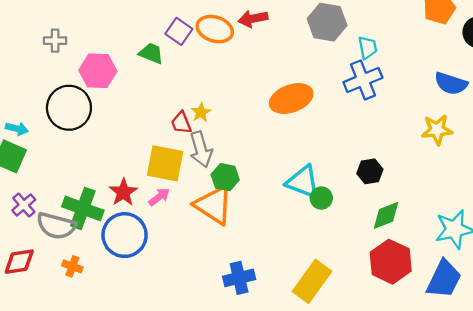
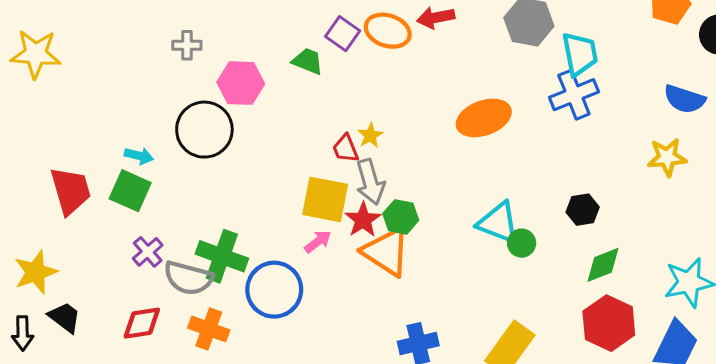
cyan trapezoid: (368, 48) -> (580, 54), size x1.5
red star: (123, 192) -> (363, 220), moved
orange cross: (72, 266) -> (209, 329), size x1.5

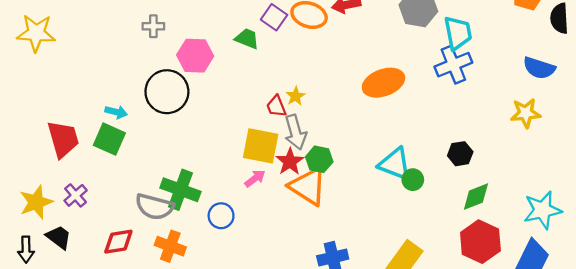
purple cross: (148, 252) -> (76, 195), moved
blue circle: (274, 290) -> (221, 216), size x0.6

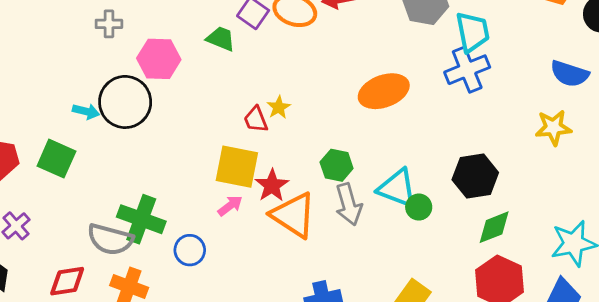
cyan arrow: (116, 112) -> (86, 111), moved
gray arrow: (295, 132) -> (349, 204), moved
black hexagon: (460, 154) -> (475, 176), size x1.5
green hexagon: (319, 159) -> (337, 165), moved

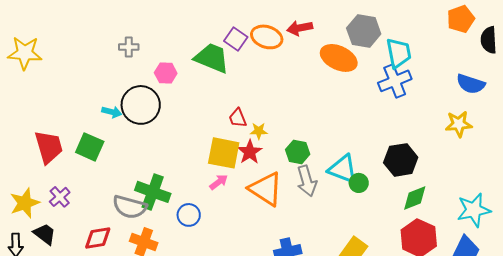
green trapezoid: (221, 39) -> (212, 58), size x1.6
pink hexagon: (159, 59) -> (166, 73), size x0.7
orange ellipse: (384, 91) -> (339, 58), moved, turned 45
yellow star: (279, 107) -> (259, 131), moved, turned 30
red star: (272, 185) -> (250, 152), moved

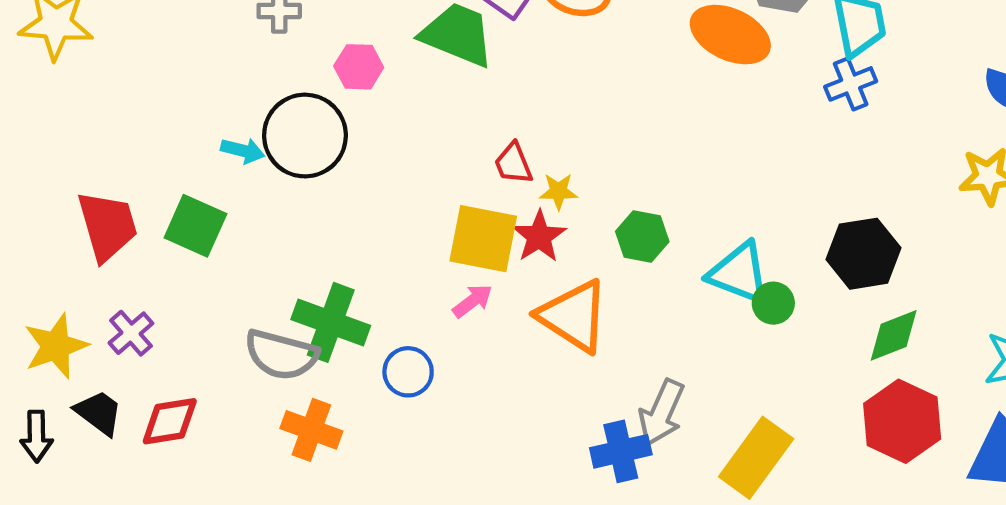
blue cross: (395, 81) -> (851, 84), size x0.7
gray arrow: (307, 181) -> (662, 413), moved, turned 40
red diamond: (98, 238) -> (170, 421), moved

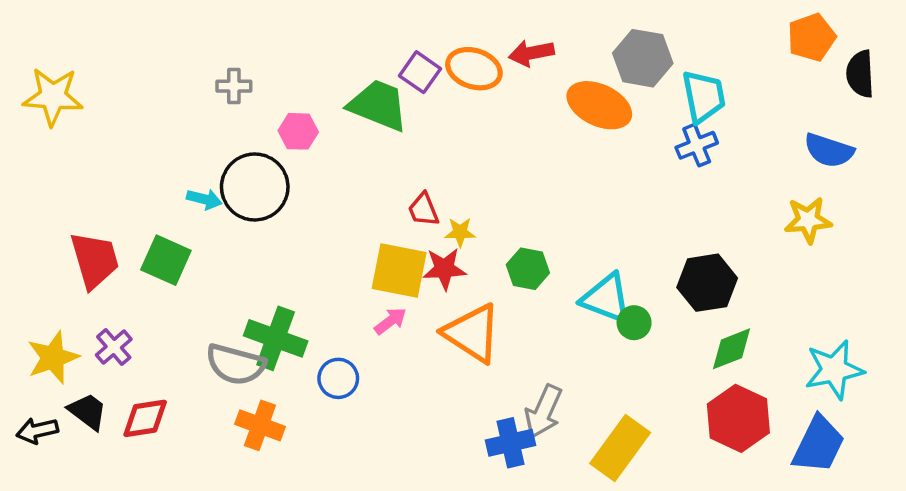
red star: (539, 236) -> (444, 269), turned 30
black arrow: (36, 436) -> (37, 431), turned 78

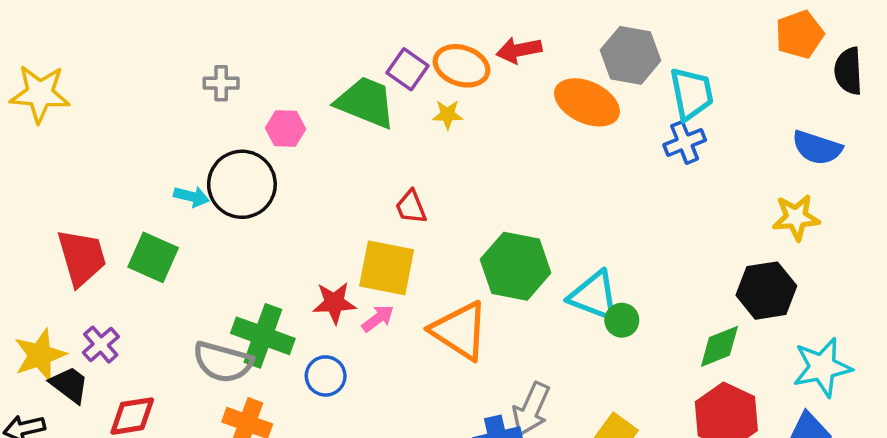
yellow star: (460, 232) -> (448, 115), moved
red star: (444, 269) -> (334, 303), moved
green hexagon: (528, 269) -> (516, 266), size x1.6
black hexagon: (707, 283) -> (766, 291), moved
black trapezoid: (88, 411) -> (69, 385), moved

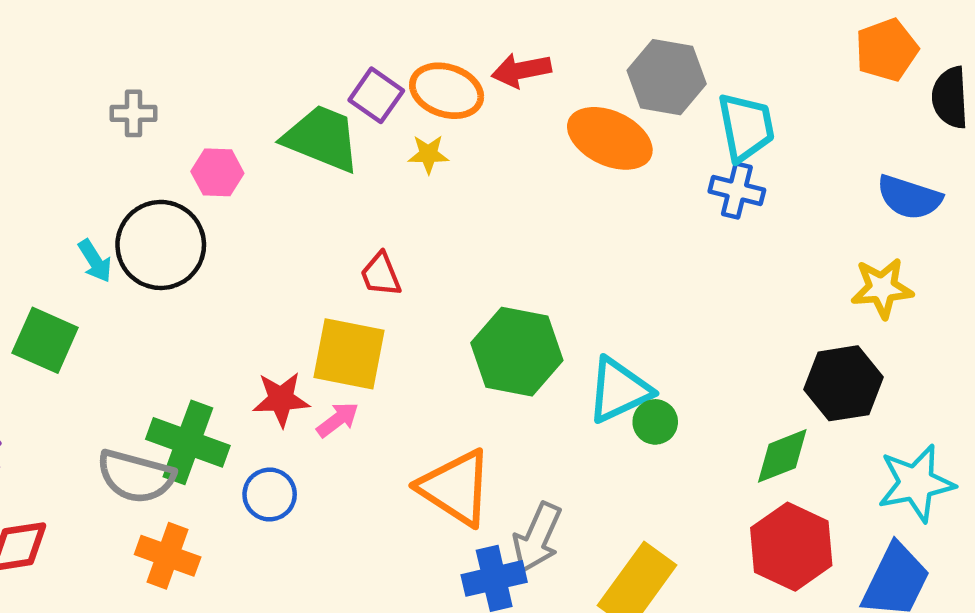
blue cross: (685, 142) -> (737, 191), turned 36
cyan arrow: (191, 196) -> (95, 261), turned 44
cyan triangle: (594, 296) -> (619, 390), turned -46
orange triangle: (460, 331) -> (456, 488), moved

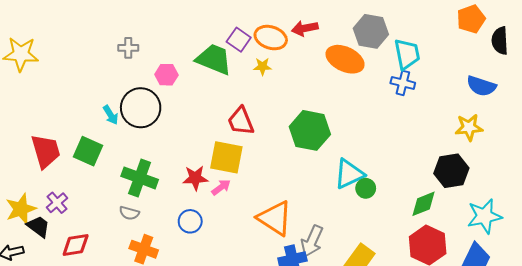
red trapezoid: (381, 274) -> (241, 121), size x1.4
green hexagon: (517, 352) -> (310, 130), moved
green cross: (188, 442) -> (140, 178), moved
gray semicircle: (136, 476) -> (129, 213), size x0.6

